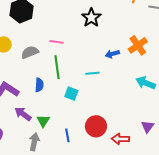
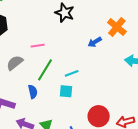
green line: (57, 67) -> (45, 70), turned 55
cyan line: (92, 73) -> (72, 73), moved

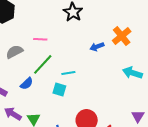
blue semicircle: (33, 92) -> (27, 84), turned 48

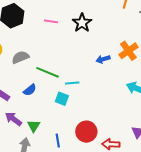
pink line: (40, 39) -> (51, 21), moved
green line: (43, 64) -> (47, 72), turned 65

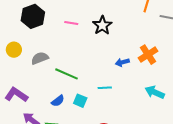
cyan line: (72, 83) -> (105, 88), moved
blue semicircle: (30, 90) -> (58, 101), moved

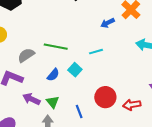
gray semicircle: (40, 58) -> (26, 55), moved
cyan square: (80, 101) -> (75, 70), turned 32

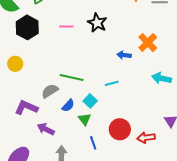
blue arrow: (108, 23) -> (124, 55), turned 32
gray semicircle: (26, 55) -> (50, 91), moved
green triangle: (53, 102) -> (85, 119), moved

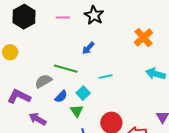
blue arrow: (124, 55) -> (88, 48), moved, turned -56

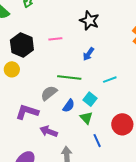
black hexagon: (24, 17) -> (22, 45), moved
pink line: (63, 18) -> (55, 39), moved

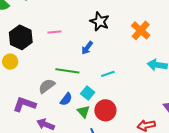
black star: (89, 21) -> (100, 21), moved
red circle: (122, 124) -> (105, 110), moved

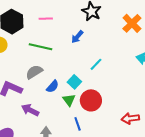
green line: (67, 71) -> (41, 47), moved
cyan line: (108, 74) -> (96, 64), turned -32

